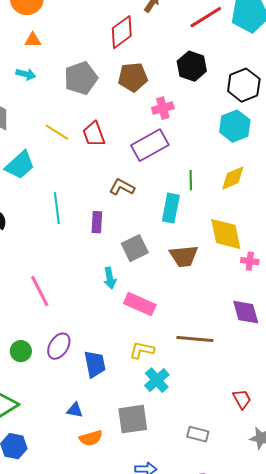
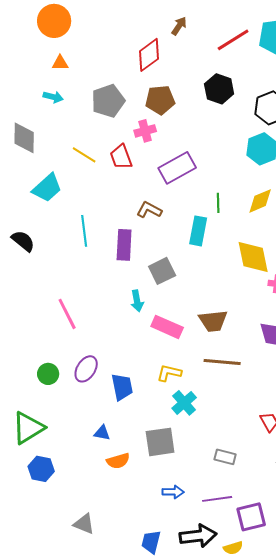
pink cross: (163, 108) -> (145, 131), moved
purple rectangle: (97, 222) -> (124, 245), size x1.4
brown trapezoid: (184, 256) -> (213, 321), moved

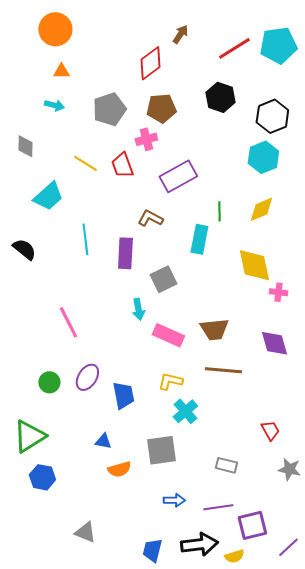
gray diamond: (24, 138) -> (25, 146), size x0.7

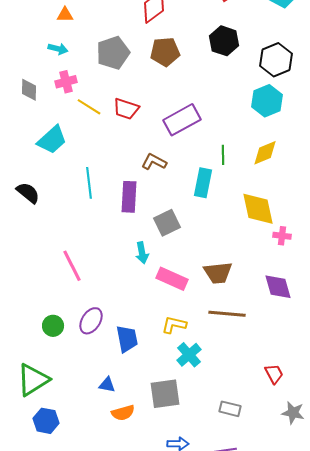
pink cross: (146, 139) -> (66, 82), moved
red trapezoid: (122, 165) -> (126, 109), turned -52

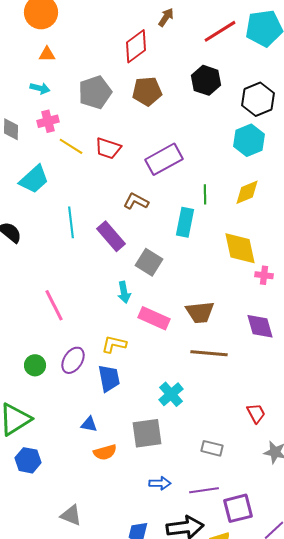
purple rectangle: (129, 197) -> (111, 236), turned -44
gray square: (167, 223) -> (149, 262), turned -32
yellow L-shape: (174, 325) -> (114, 344), moved

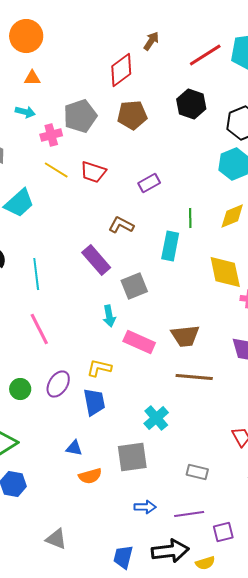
pink cross: (48, 121) -> (51, 135), moved
purple rectangle: (164, 159) -> (149, 183), size x0.6
cyan line: (71, 222) -> (36, 274), moved
gray square: (149, 262) -> (134, 286), turned 36
purple square: (238, 508) -> (223, 532), size x0.7

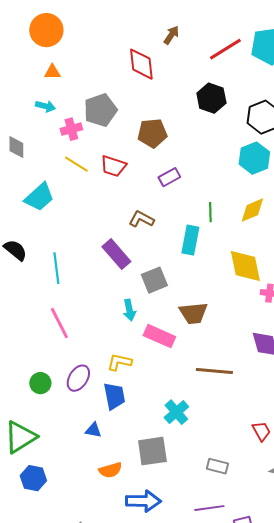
red diamond: (121, 70) -> (141, 64), turned -60
brown pentagon: (132, 115) -> (152, 133), moved
brown trapezoid: (185, 336) -> (193, 313), moved
blue triangle: (74, 448) -> (93, 430), moved
blue arrow: (145, 507) -> (143, 501), moved, size x1.6

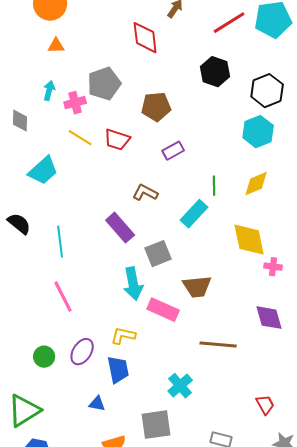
cyan arrow: (45, 106) -> (49, 91), moved, turned -90
cyan rectangle: (190, 240) -> (194, 214), turned 32
cyan arrow: (129, 310) -> (133, 284), size x1.5

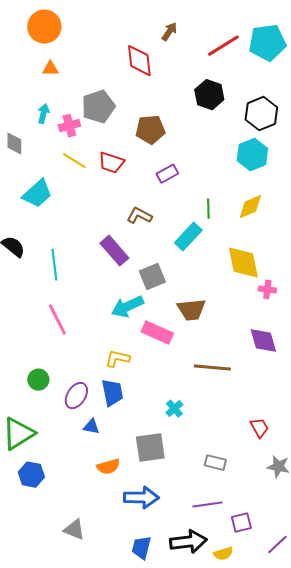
cyan arrow: (133, 284) -> (127, 307), turned 76
purple ellipse: (82, 352) -> (76, 396), moved
cyan cross: (180, 386) -> (174, 409), size x0.7

